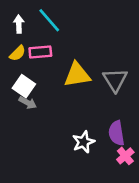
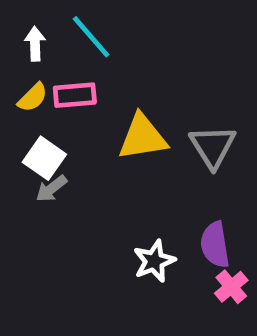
gray arrow: (28, 103) -> (51, 189), turned 114

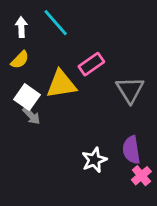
pink rectangle: (75, 95) -> (91, 64), moved, turned -30
yellow triangle: (143, 137) -> (61, 84), moved
gray arrow: (51, 189) -> (31, 116), turned -96

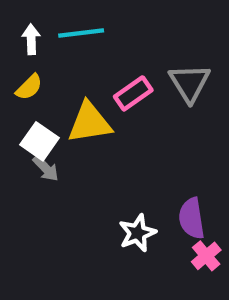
cyan line: (56, 23) -> (81, 33), turned -56
gray triangle: (130, 90) -> (189, 83), moved

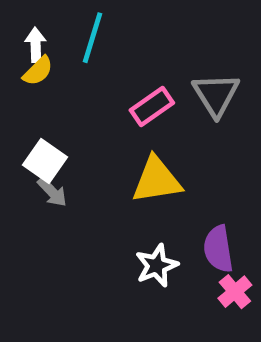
cyan line: (81, 33) -> (93, 38), turned -66
yellow semicircle: (29, 87) -> (38, 71), moved
yellow triangle: (90, 123) -> (157, 180), moved

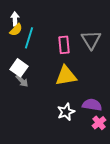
cyan line: (93, 38) -> (29, 38), moved
pink rectangle: (152, 107) -> (64, 45), turned -60
purple semicircle: (218, 249) -> (92, 105), turned 108

